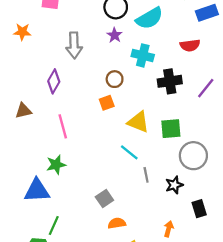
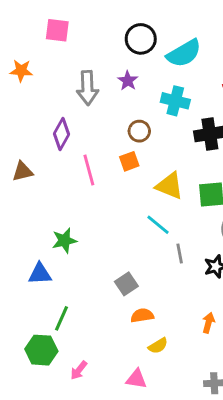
purple star: (115, 35) -> (128, 81), moved
pink line: (63, 126) -> (89, 170), moved
blue triangle: (37, 191) -> (40, 274), size x0.7

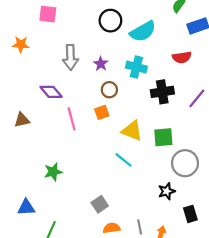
purple star: (128, 81) -> (101, 64), moved
purple diamond: (61, 134) -> (51, 92), turned -70
gray line: (180, 254) -> (140, 227), moved
blue triangle: (40, 274) -> (26, 207), moved

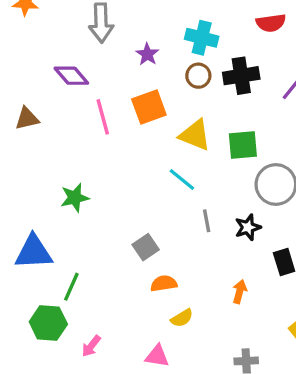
purple star: (101, 64) -> (147, 54), moved
brown circle: (109, 90) -> (198, 76), moved
orange square: (102, 112) -> (149, 107), size x1.5
blue triangle: (26, 207) -> (33, 252), size x1.4
gray line: (140, 227) -> (207, 221), moved

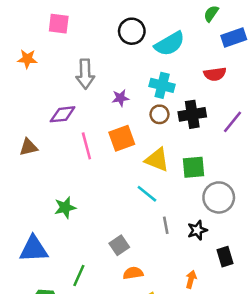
purple star: (147, 54) -> (120, 98), turned 30
purple diamond: (71, 76) -> (63, 114), turned -56
green line: (71, 287) -> (79, 276), moved

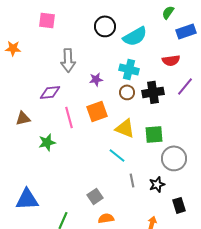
orange star: (27, 59) -> (13, 48), moved
purple line: (233, 122) -> (185, 86), moved
green star: (65, 208) -> (47, 142), moved

